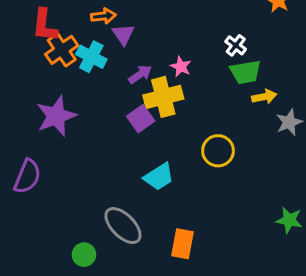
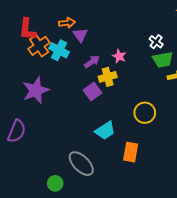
yellow cross: (163, 97) -> (108, 77), size x0.7
orange rectangle: (183, 244) -> (131, 152), moved

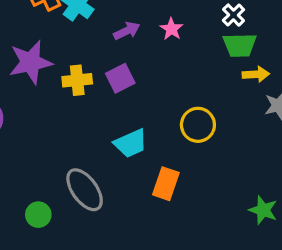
yellow cross: (108, 77) -> (77, 80), moved

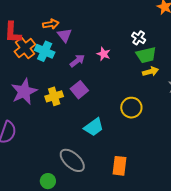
yellow arrow: (256, 74) -> (151, 72), moved
orange rectangle: (166, 184) -> (119, 166), moved

